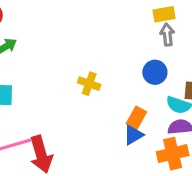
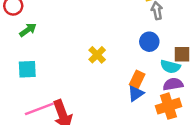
yellow cross: (89, 84) -> (97, 55), turned 30

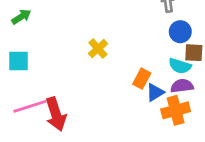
blue circle: (149, 42) -> (180, 32), moved
blue triangle: (136, 94) -> (155, 92), moved

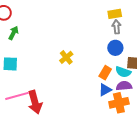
green arrow: (21, 17) -> (13, 33), turned -32
blue circle: (180, 32) -> (115, 48), moved
orange rectangle: (142, 79) -> (105, 73), moved

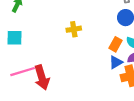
yellow cross: (66, 57) -> (74, 29), turned 32

